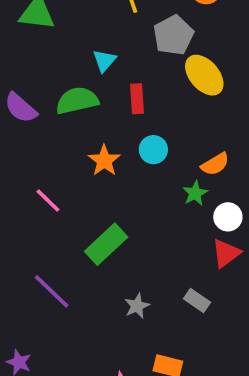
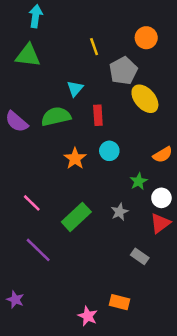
orange semicircle: (215, 164) -> (163, 155), moved
pink line: (48, 201) -> (32, 203), moved
gray star: (137, 306) -> (119, 212), moved

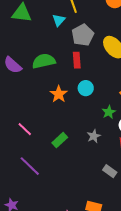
gray pentagon: (123, 71) -> (83, 35), moved
cyan triangle: (75, 89) -> (59, 20), moved
green rectangle: (76, 217) -> (60, 140), size x0.7

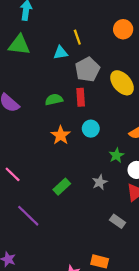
cyan triangle: (59, 20) -> (61, 53), turned 40
green semicircle: (44, 61) -> (54, 100), moved, size x0.7
pink line: (25, 129) -> (13, 174), moved

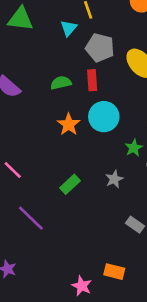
cyan triangle: (61, 53) -> (69, 28), turned -40
gray pentagon: (87, 69) -> (100, 48), turned -30
cyan circle: (91, 129) -> (104, 117), size x1.5

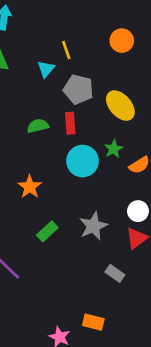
orange star: (69, 124) -> (30, 187), moved
green star: (134, 148) -> (114, 149), moved
gray star: (114, 179) -> (93, 226), size x1.5

